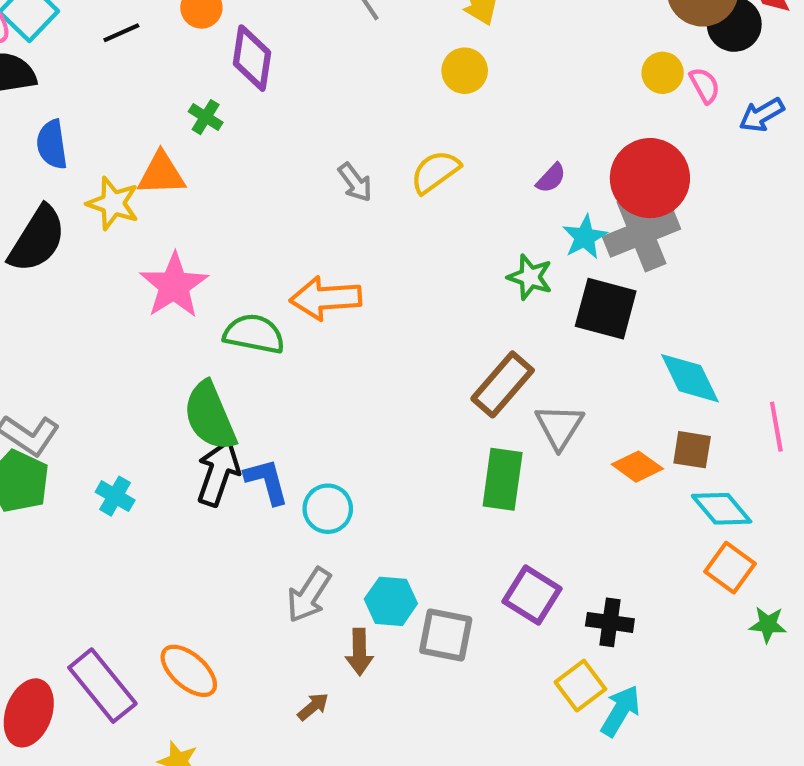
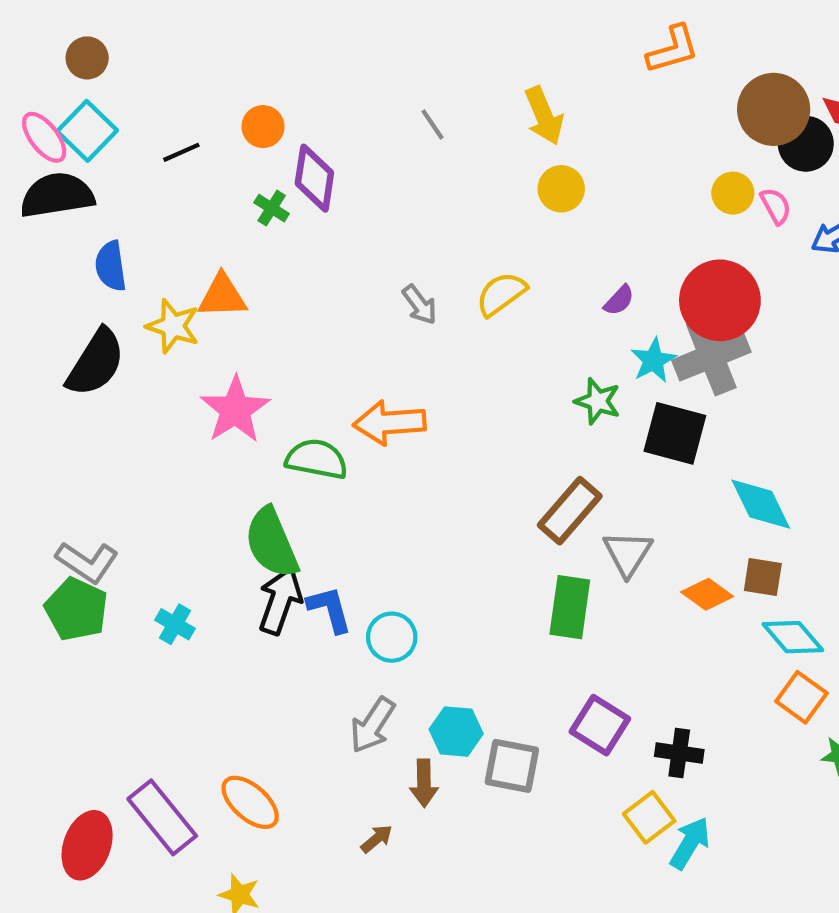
yellow circle: (465, 71) -> (561, 189), moved
green cross: (206, 117) -> (272, 208), moved

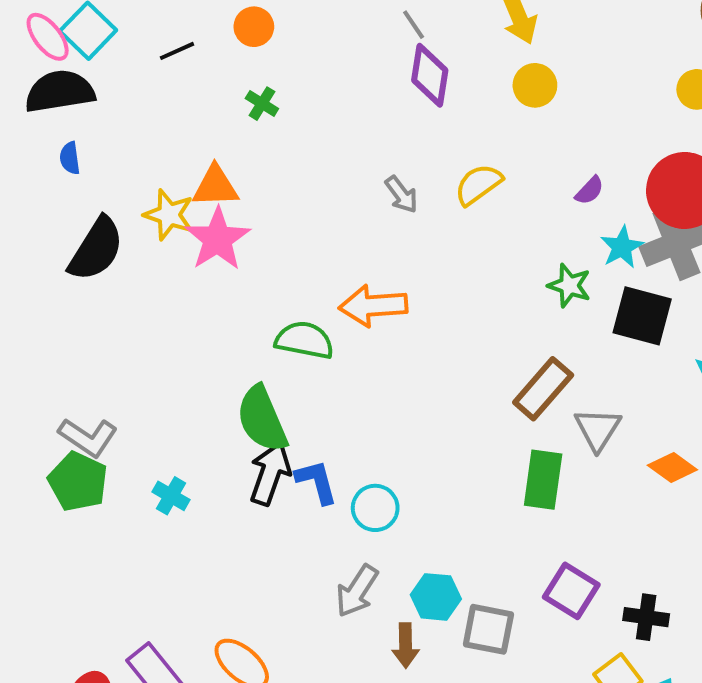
purple diamond: (314, 178) -> (430, 75), moved
blue semicircle: (111, 266) -> (70, 158), moved, size x0.7
pink star: (235, 410) -> (217, 239), moved

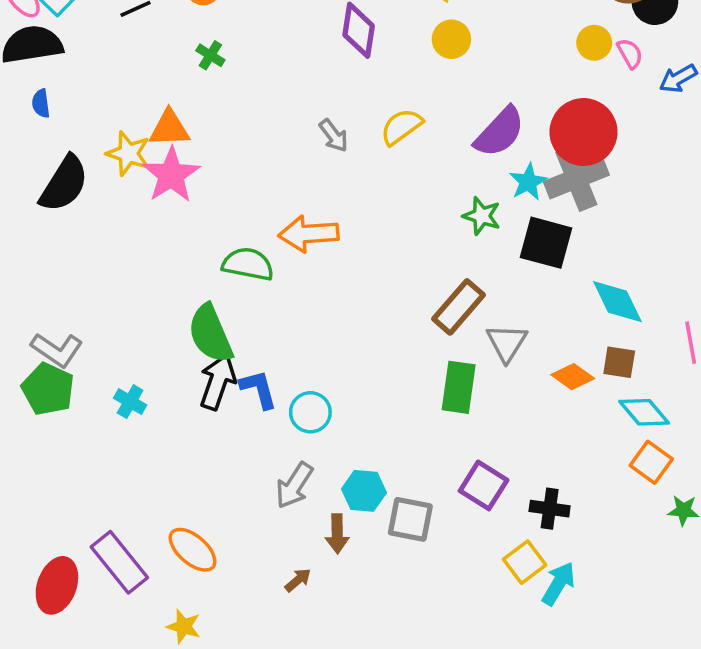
purple semicircle: (590, 190) -> (500, 132), size x2.0

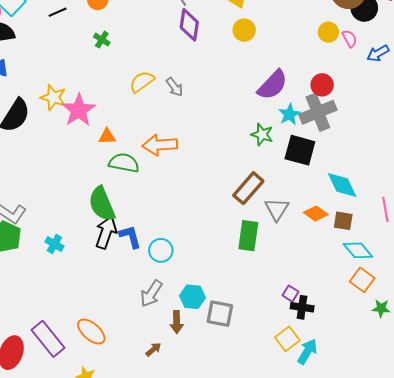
yellow semicircle: (401, 127) -> (142, 82), moved
orange triangle: (169, 128) -> (107, 137), moved, size x0.7
red circle: (583, 132) -> (322, 85), size x0.6
orange diamond: (573, 377) -> (316, 213), moved
purple square: (484, 485) -> (290, 294), moved, size x0.6

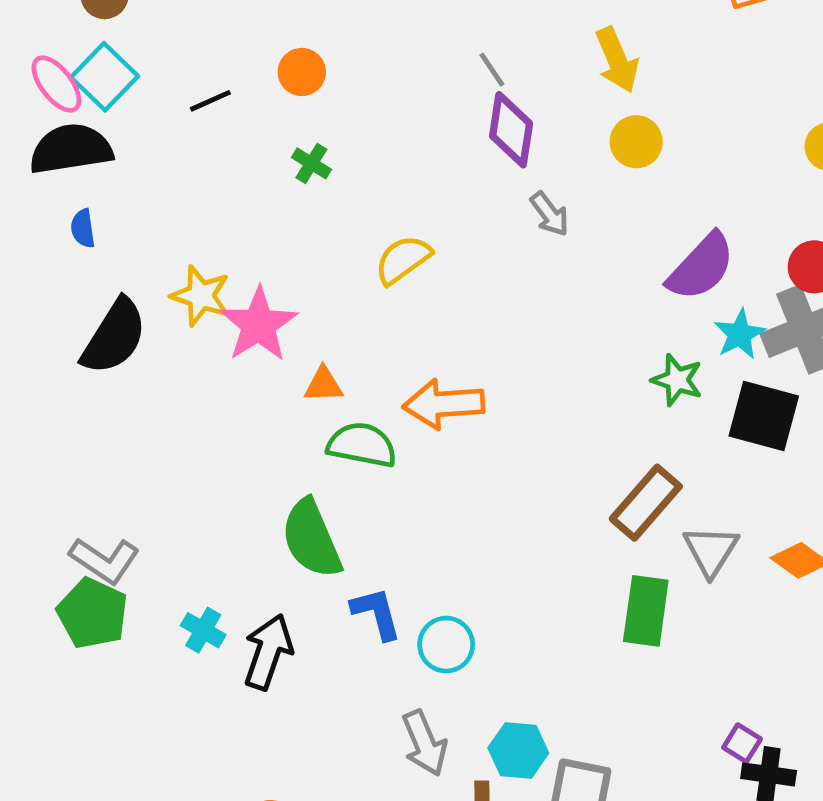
gray arrow: (175, 87) -> (550, 214), moved
black arrow: (106, 232) -> (268, 652), moved
gray arrow: (151, 294) -> (424, 743), turned -56

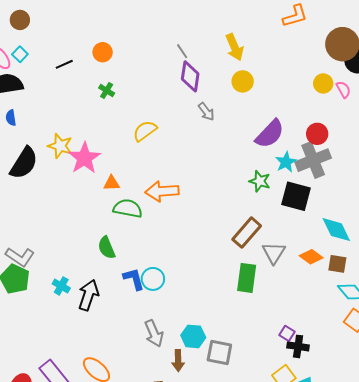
cyan square: (105, 77) -> (20, 54), size x0.6
green semicircle: (311, 539) -> (107, 248), size x0.7
cyan circle: (446, 645) -> (153, 279), moved

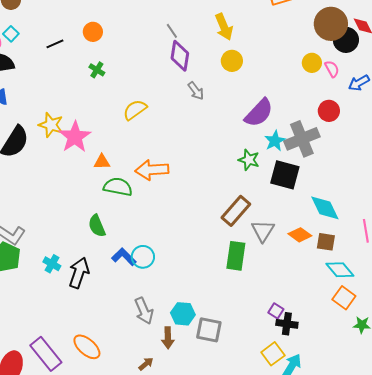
red circle: (317, 134) -> (329, 111), moved
blue L-shape: (134, 279) -> (124, 257), turned -30

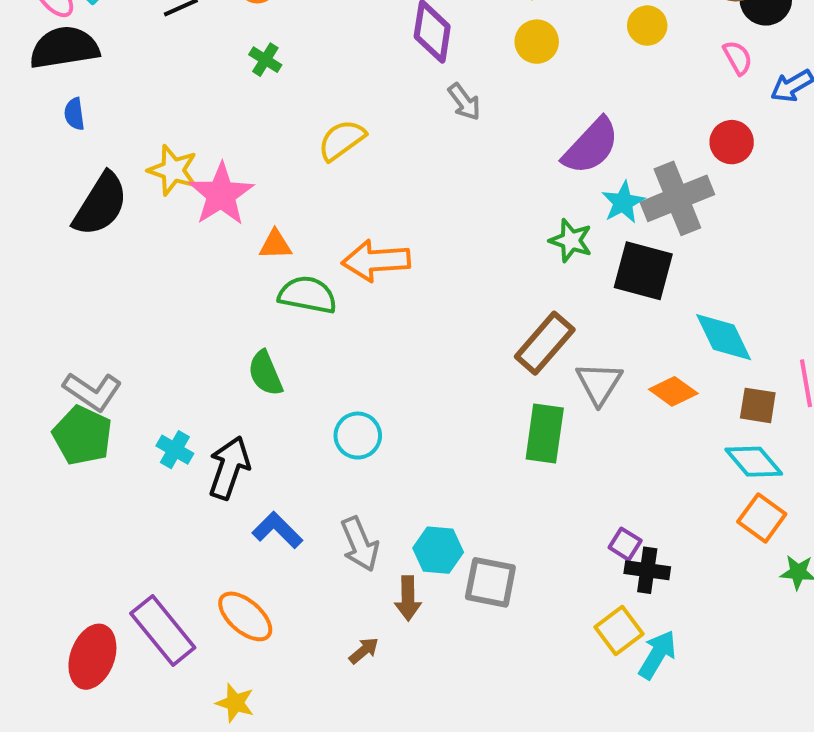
yellow circle: (312, 63) -> (647, 26), moved
brown square: (326, 242) -> (758, 405), moved
blue L-shape: (124, 257) -> (277, 530), moved

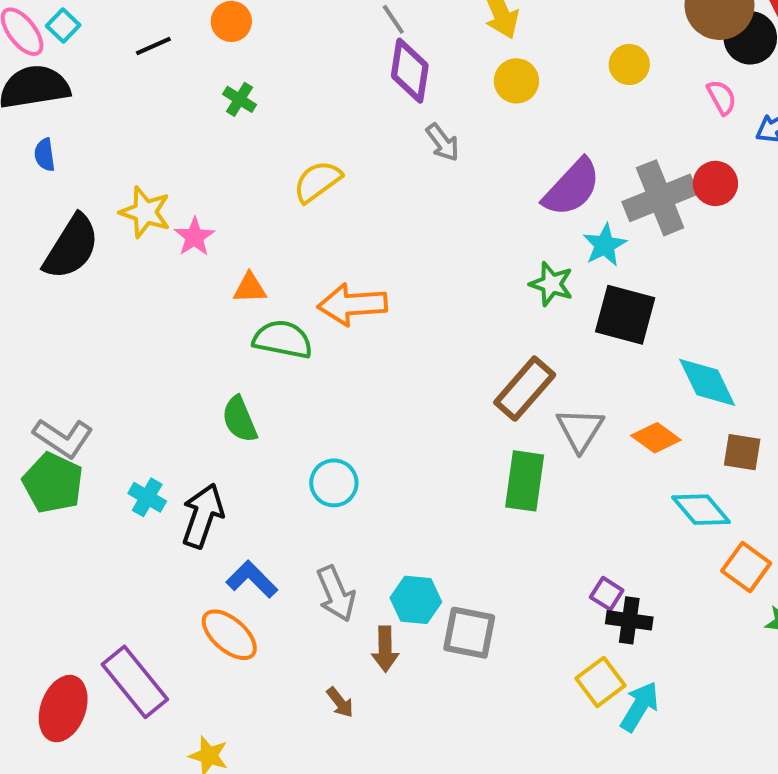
pink star: (221, 194) -> (194, 237), size x0.6
gray cross: (677, 198) -> (660, 198), moved
cyan diamond: (754, 462) -> (701, 510), moved
orange ellipse: (245, 616) -> (229, 635), moved
brown arrow: (364, 651) -> (340, 702), turned 92

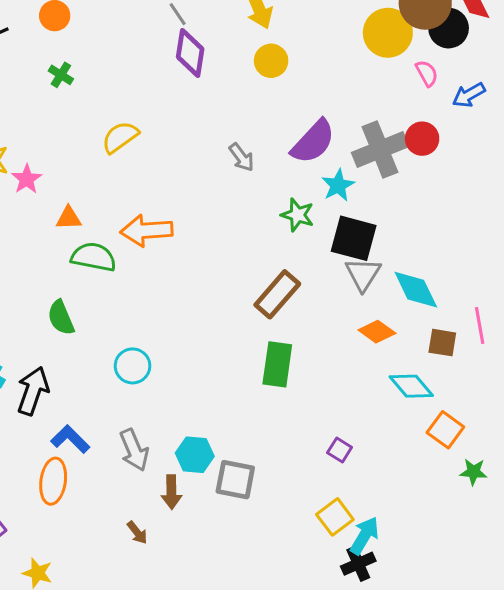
yellow circle: (629, 64) -> (388, 33), moved, size x1.6
gray arrow: (443, 142) -> (241, 157), moved
gray triangle: (580, 430) -> (363, 274), moved
black cross: (629, 620) -> (358, 564), moved, turned -32
orange ellipse: (229, 635) -> (53, 481), turned 57

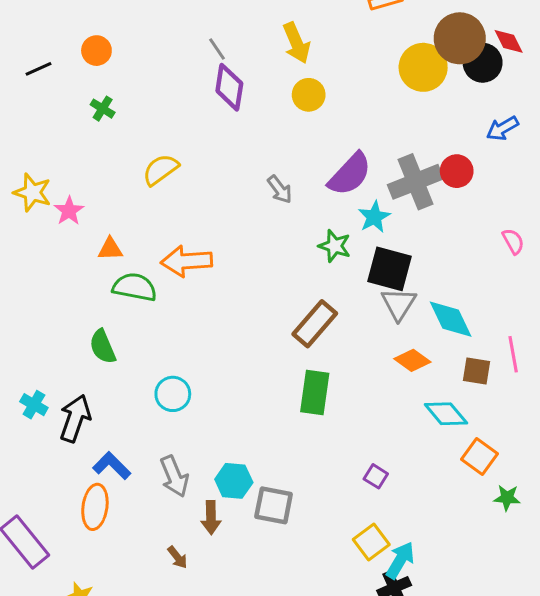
pink semicircle: (427, 73) -> (513, 241), moved

